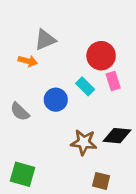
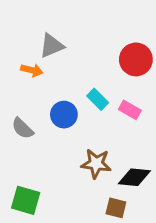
red circle: (101, 56) -> (136, 59), moved
pink rectangle: (113, 81) -> (130, 110), moved, turned -42
black diamond: (117, 136) -> (134, 177), moved

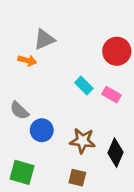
blue circle: (64, 115) -> (42, 130), moved
black diamond: (134, 177) -> (115, 153), turned -72
brown square: (116, 208) -> (77, 178), moved

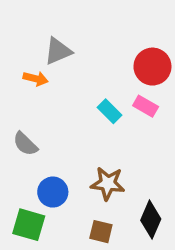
pink rectangle: (112, 95) -> (146, 106), moved
blue circle: (42, 130) -> (53, 192), moved
black diamond: (115, 153) -> (151, 220), moved

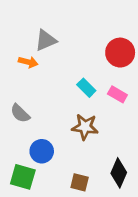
pink rectangle: (146, 106) -> (117, 94), moved
brown star: (108, 183) -> (85, 127), moved

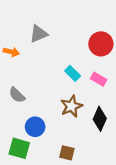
orange arrow: (28, 62) -> (11, 52), moved
brown star: (85, 127) -> (71, 106), turned -30
black diamond: (119, 173) -> (100, 119), moved

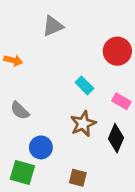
gray triangle: (38, 34) -> (53, 26), moved
pink rectangle: (99, 79) -> (121, 101), moved

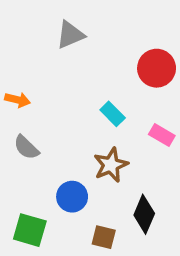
orange arrow: (13, 60) -> (18, 100), moved
black diamond: (116, 138) -> (144, 214), moved
blue circle: (41, 147) -> (72, 197), moved

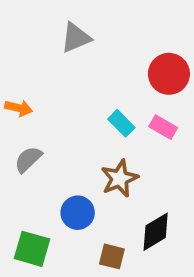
pink rectangle: (162, 135) -> (163, 127), moved
gray semicircle: (26, 147) -> (28, 159), turned 92
black diamond: (144, 214) -> (156, 232), turned 36

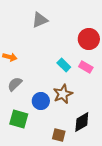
blue circle: (78, 213) -> (41, 101), moved
green square: (32, 249) -> (19, 119), moved

